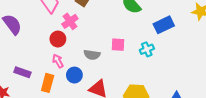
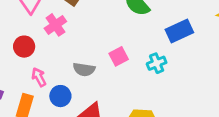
red circle: (58, 39) -> (24, 47), moved
pink square: (118, 45) -> (119, 56), turned -32

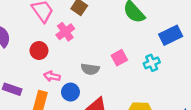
pink arrow: (39, 77) -> (52, 76), turned -49

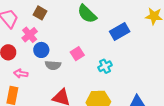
cyan cross: (152, 63) -> (105, 66), moved
blue circle: (70, 92) -> (41, 50), moved

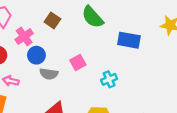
brown square: (40, 13) -> (52, 20), moved
blue rectangle: (120, 31) -> (129, 40), turned 36

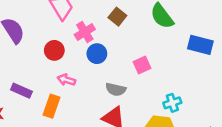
gray semicircle: (49, 74) -> (116, 89), moved
cyan cross: (109, 79) -> (172, 103), moved

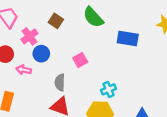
pink arrow: (66, 80) -> (24, 70), moved
gray semicircle: (116, 89) -> (60, 82), turned 84

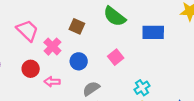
blue circle: (41, 54) -> (79, 61), moved
pink square: (80, 60) -> (116, 57), moved
gray semicircle: (60, 82) -> (91, 89), turned 63

